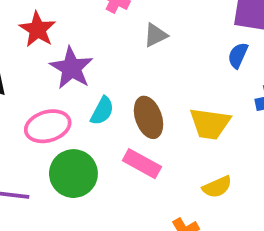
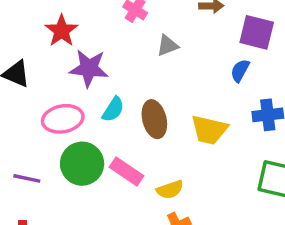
purple star: (71, 68) -> (89, 68), turned -30
pink rectangle: (142, 164) -> (127, 171), moved
yellow semicircle: (217, 187) -> (170, 190), moved

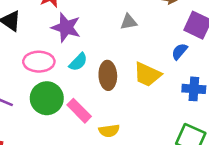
yellow trapezoid: (209, 130) -> (147, 74), moved

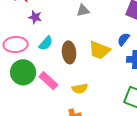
purple star: (66, 27) -> (35, 17), size x0.6
blue semicircle: (179, 51) -> (123, 39), moved
yellow semicircle: (109, 131) -> (80, 89), moved

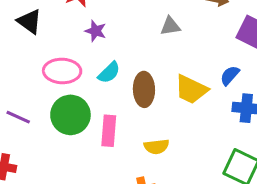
pink rectangle: (48, 81) -> (109, 131), turned 48

